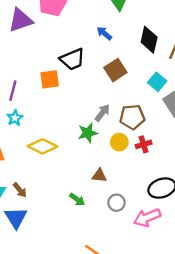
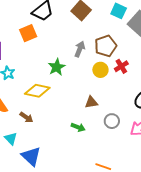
green star: (88, 133) -> (57, 67), moved
brown arrow: (20, 190) -> (26, 117), moved

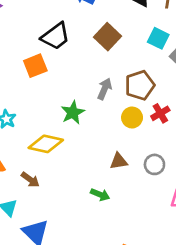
gray circle: (112, 121) -> (154, 164), moved

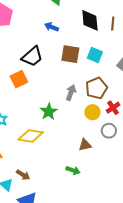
brown square: (108, 37) -> (70, 54), turned -30
cyan square: (158, 38) -> (95, 55), moved
gray circle: (154, 164) -> (109, 131), moved
brown arrow: (30, 180) -> (23, 175), moved

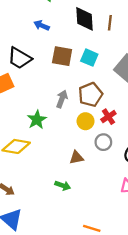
black trapezoid: (32, 57) -> (20, 58), turned 70

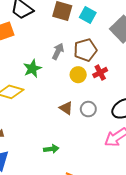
gray circle: (103, 142) -> (88, 109), moved
brown triangle: (76, 158) -> (66, 108), turned 40
green arrow: (63, 186) -> (51, 149), moved, turned -32

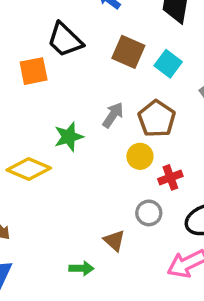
brown pentagon: (85, 50) -> (157, 119), turned -30
red cross: (100, 73) -> (170, 177), moved
brown triangle: (66, 108) -> (114, 241), moved

